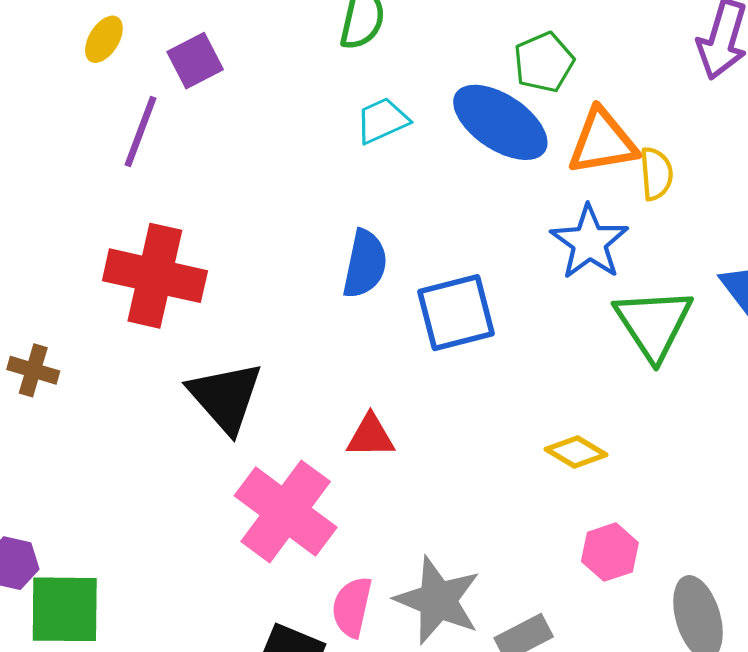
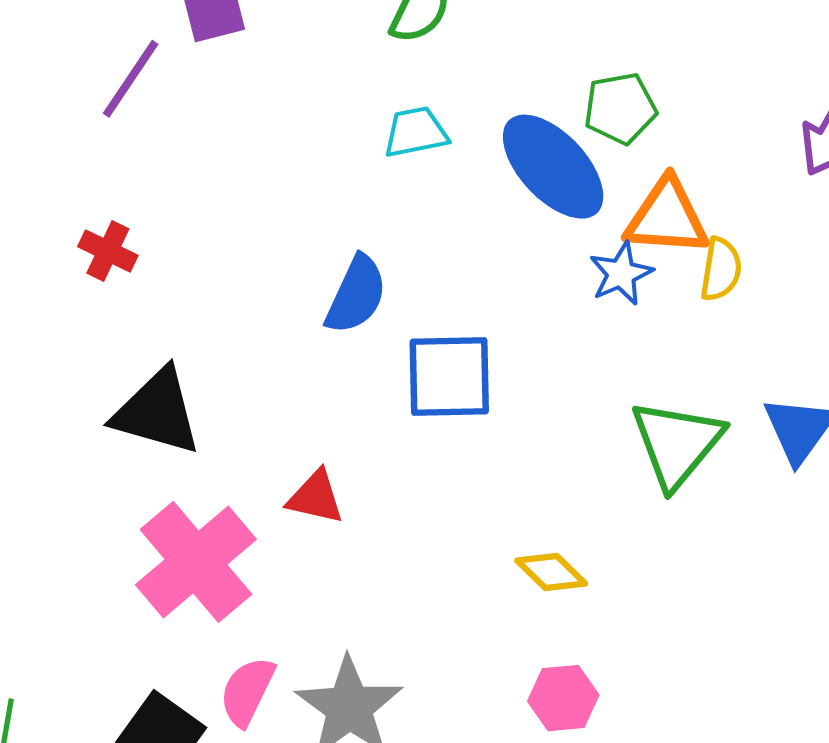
blue star: (589, 242) -> (621, 274), moved, size x0.7
red cross: (155, 276) -> (108, 251), size x0.5
black triangle: (225, 397) -> (157, 412), turned -46

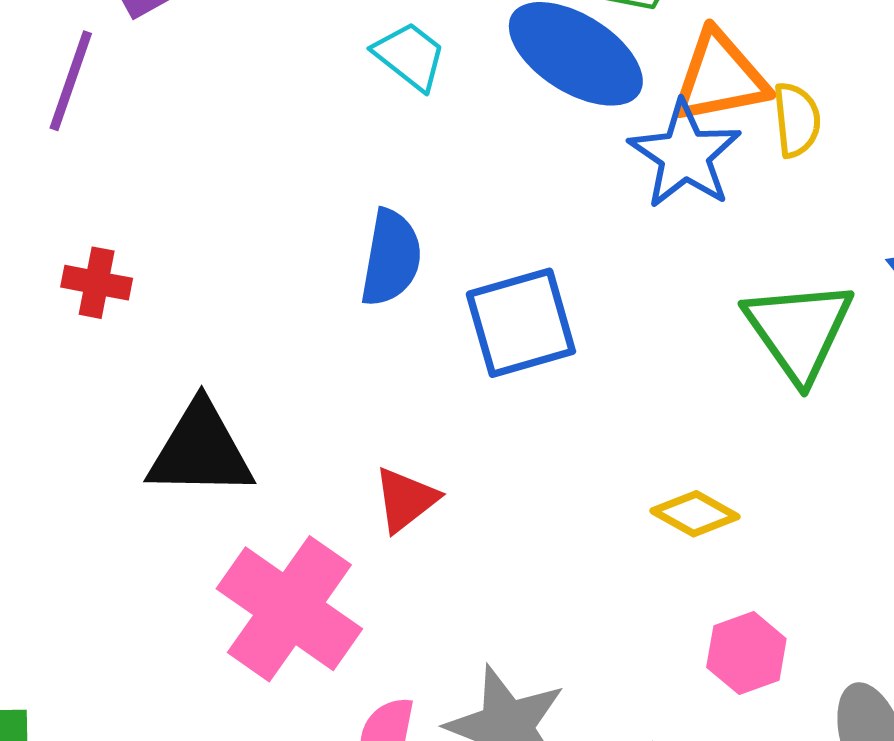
cyan trapezoid: (416, 132) -> (410, 56), turned 64
blue star: (621, 274) -> (685, 155), size x1.5
red triangle: (316, 497) -> (406, 500), turned -36

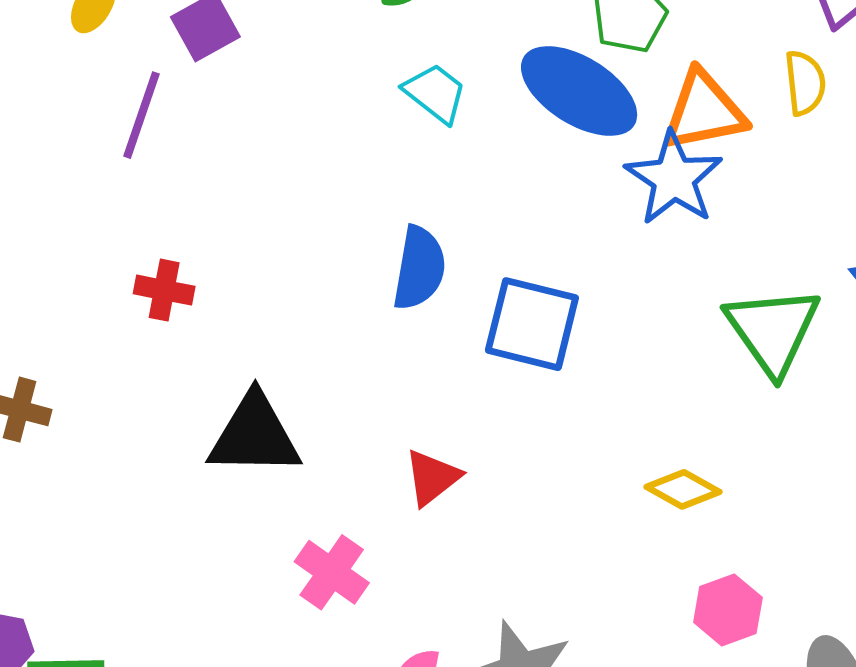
yellow semicircle: (797, 120) -> (805, 83), moved
blue square: (521, 323) -> (532, 324), turned 30
pink cross: (289, 609) -> (332, 572), size x0.6

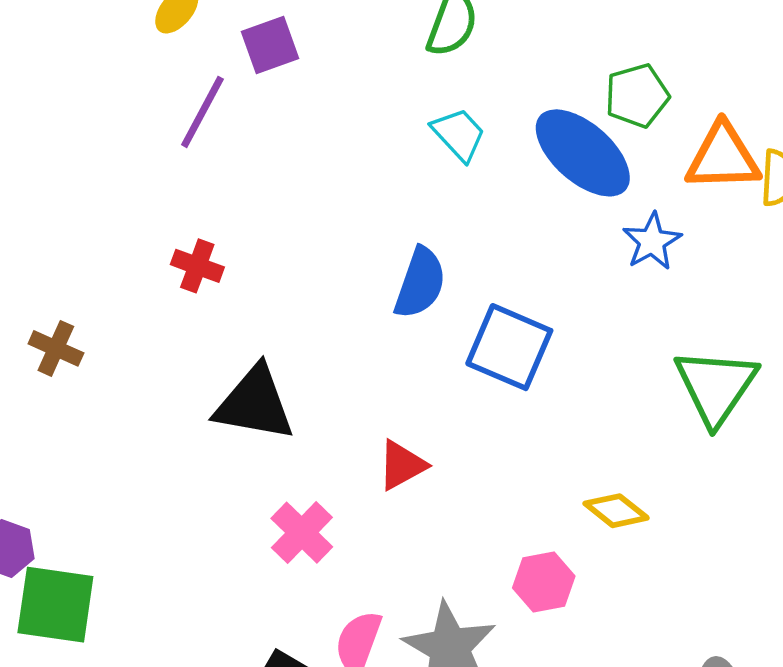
orange triangle: (704, 111) -> (723, 157), moved
blue star: (674, 178) -> (652, 241), size x0.7
pink hexagon: (728, 610) -> (544, 582), moved

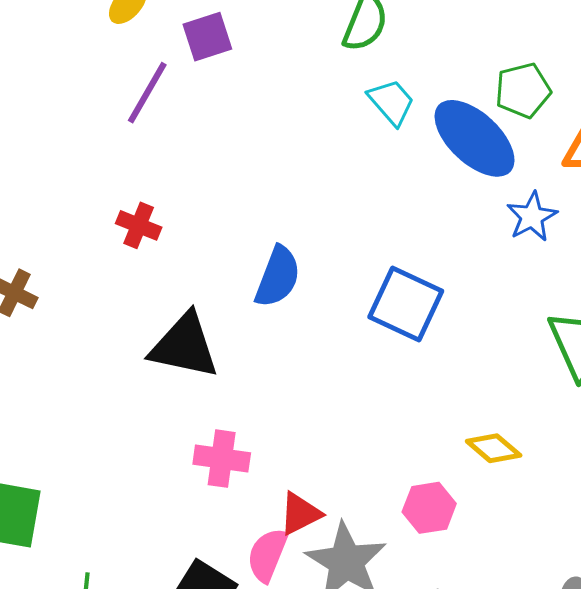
cyan trapezoid: (459, 134) -> (391, 102), moved
blue semicircle: (420, 283) -> (278, 277), moved
red triangle: (402, 465) -> (300, 514), moved
pink cross: (302, 533) -> (222, 459), turned -38

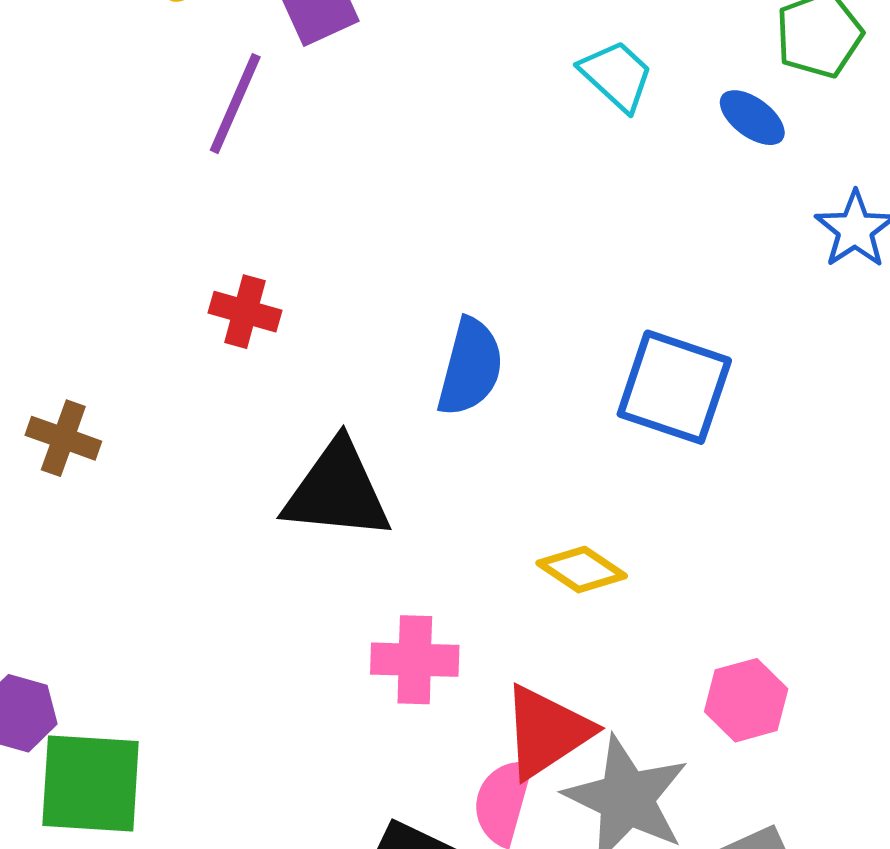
blue ellipse: (475, 138) -> (752, 118), size x0.5
yellow diamond: (494, 448) -> (582, 570), moved
red triangle: (300, 514) -> (546, 732), size x1.4

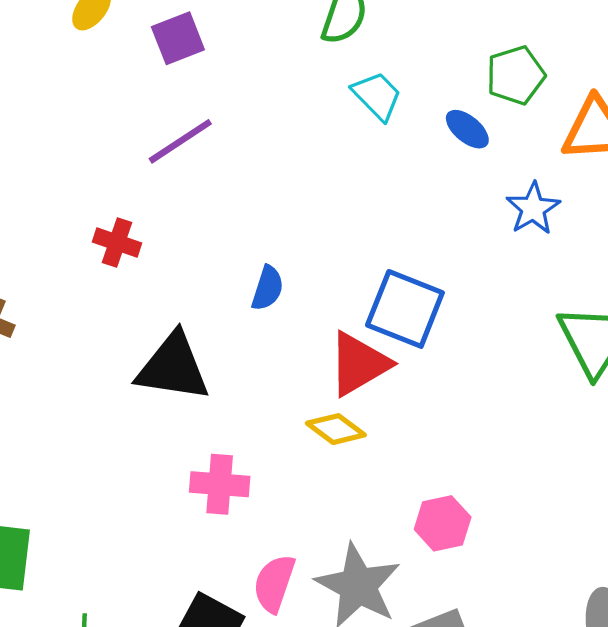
purple line: (235, 104) -> (180, 141), moved, turned 30
blue semicircle: (470, 367) -> (268, 288), size x0.7
red triangle: (546, 732) -> (359, 364), moved

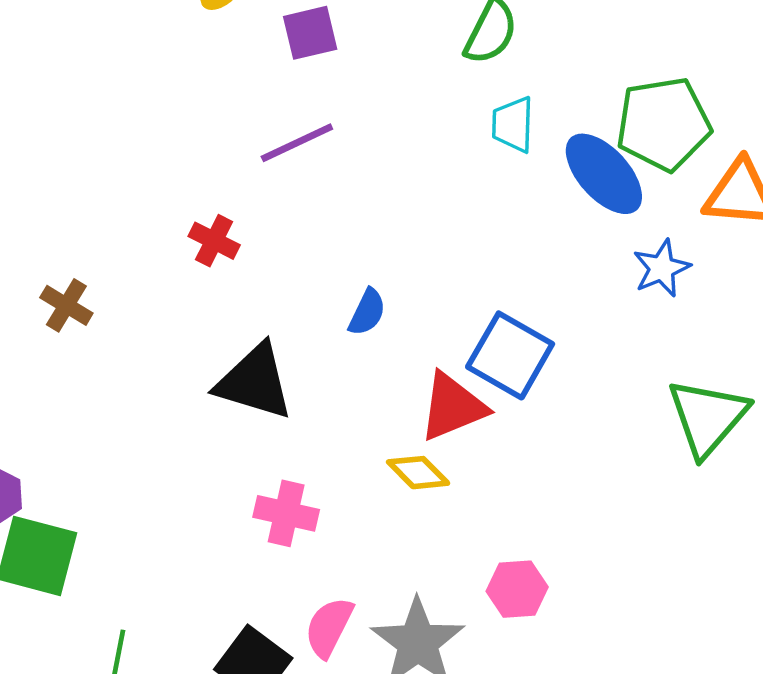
green pentagon: (516, 75) -> (663, 124), size x1.5
cyan trapezoid: (377, 96) -> (513, 125), turned -142
blue ellipse: (467, 129) -> (604, 174), size x1.8

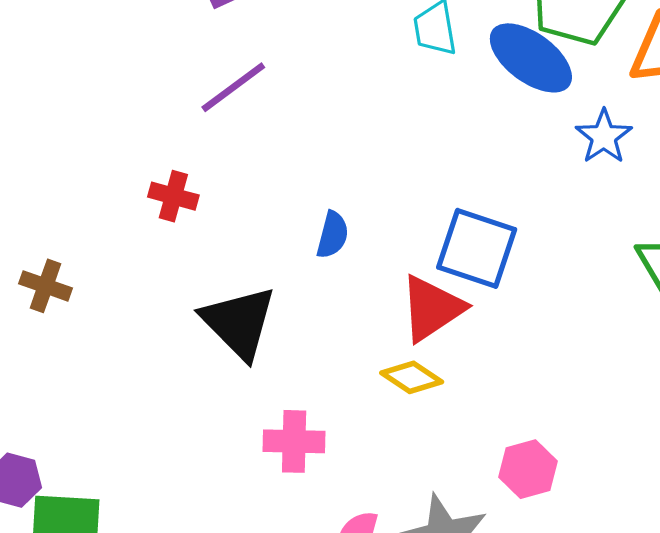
black triangle: (254, 382) -> (239, 322), turned 40

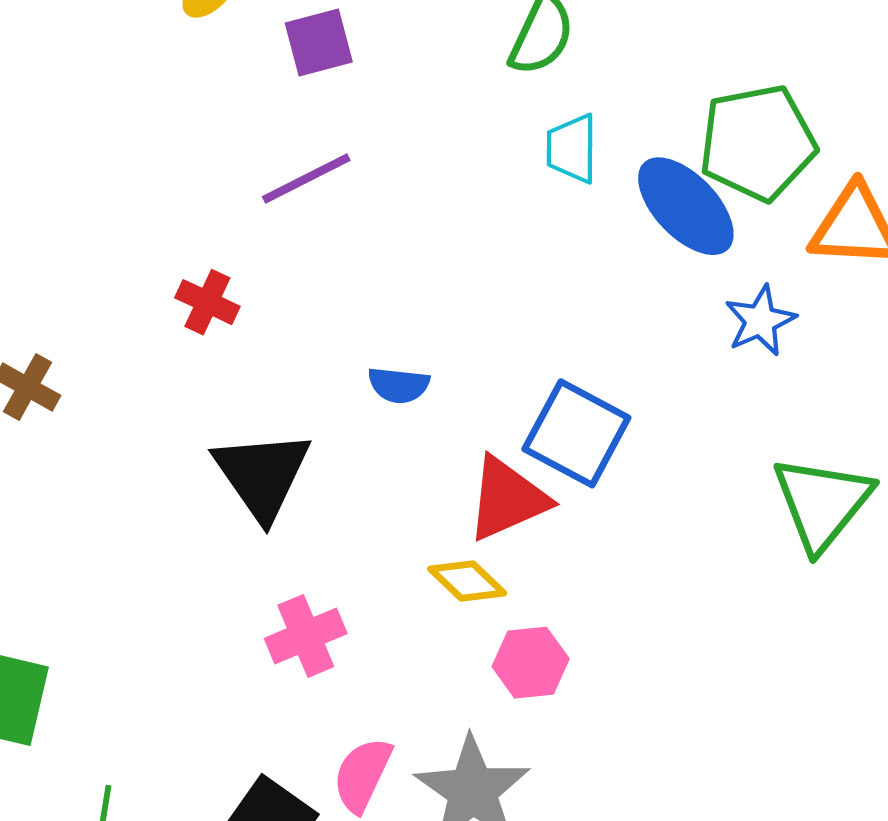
blue semicircle: (332, 235) -> (399, 385), turned 72
pink cross: (294, 441) -> (306, 636), turned -34
pink hexagon: (528, 469) -> (531, 663), moved

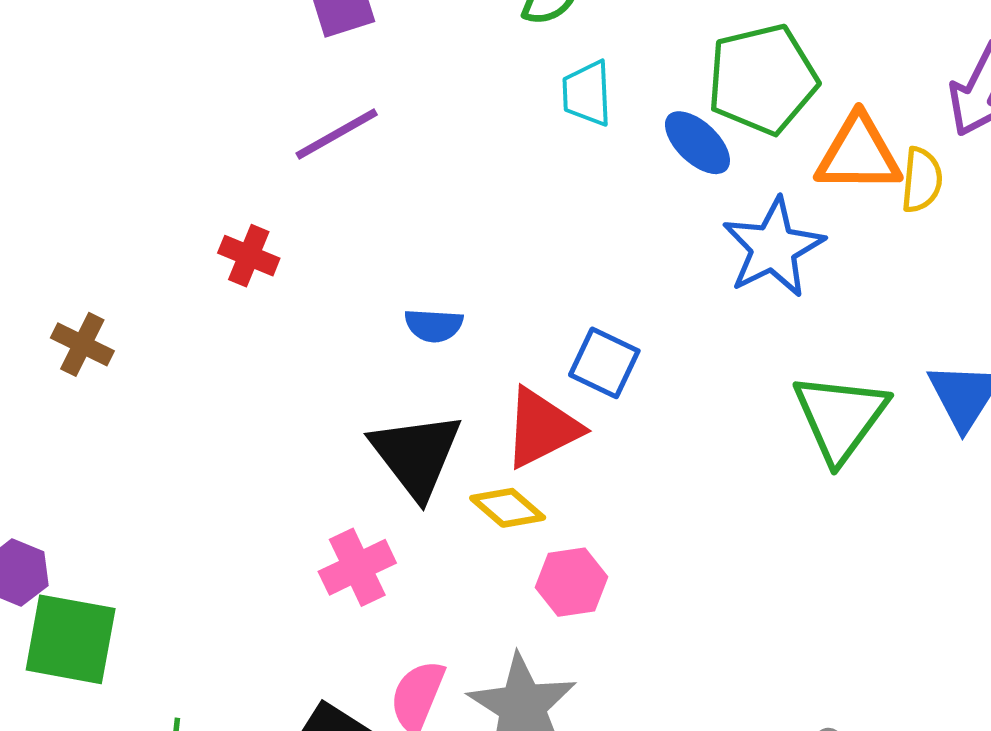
blue ellipse: (686, 206) -> (697, 143), size x0.7
blue star: (760, 321) -> (773, 248), size x1.5
blue square: (576, 433) -> (604, 363), size x0.7
black triangle: (262, 475) -> (416, 455), moved

